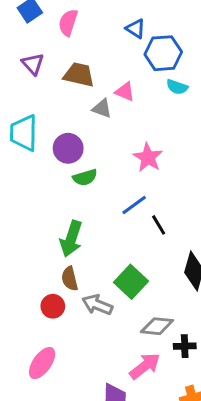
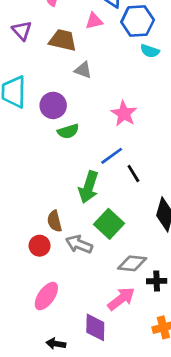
pink triangle: (125, 92) -> (94, 21), moved, turned -36
green arrow: (71, 239) -> (89, 187), moved
pink ellipse: (42, 363) -> (46, 296), moved

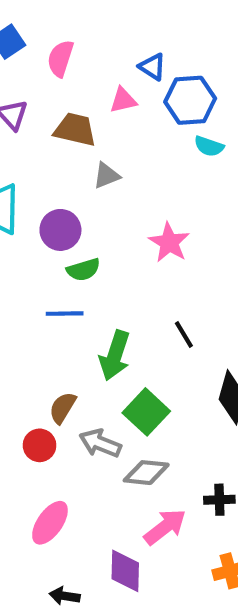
gray triangle: (83, 70) -> (106, 176), turned -42
blue line: (112, 156) -> (65, 314), moved, turned 35
brown semicircle: (55, 221) -> (63, 408), turned 45
gray diamond: (132, 263) -> (146, 473), moved

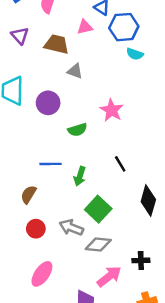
gray triangle: (106, 176) -> (75, 71), turned 42
green semicircle: (83, 270) -> (77, 130), moved
blue line: (65, 314) -> (51, 164), moved
green arrow: (115, 355) -> (80, 176), size x0.7
brown semicircle: (63, 408) -> (29, 194), moved

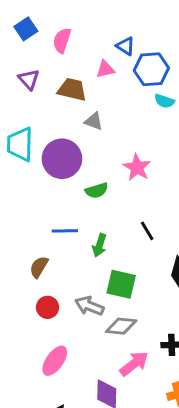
purple circle: (48, 103) -> (62, 159), size x1.4
green square: (98, 209) -> (121, 284), turned -30

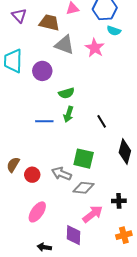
gray triangle: (94, 121) -> (64, 45), size x1.5
purple circle: (62, 159) -> (42, 71), size x0.7
pink star: (137, 167) -> (95, 48), moved
green arrow: (99, 245) -> (68, 114), moved
brown semicircle: (39, 267) -> (13, 165), moved

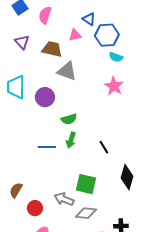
pink star: (95, 48) -> (114, 86), moved
red circle: (32, 175) -> (35, 208), moved

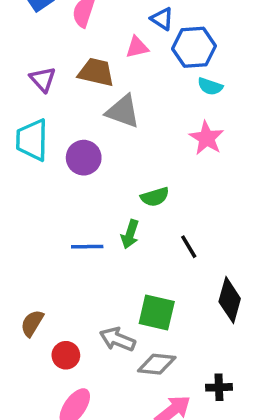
purple triangle: (22, 42) -> (43, 79), moved
green semicircle: (69, 119) -> (155, 197), moved

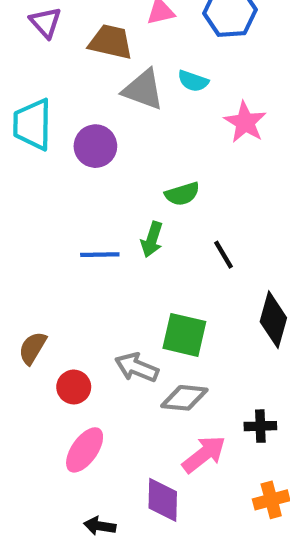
purple triangle: (43, 79) -> (46, 22), moved
cyan semicircle: (210, 86) -> (193, 81), moved

